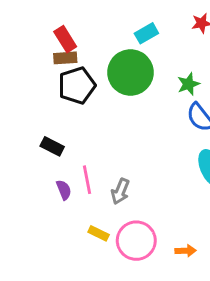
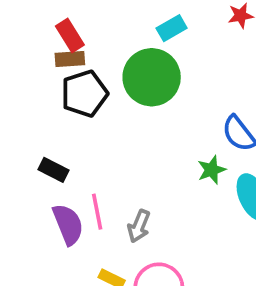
green star: (188, 84) -> (212, 170), moved
purple semicircle: (64, 190) -> (68, 224), size x1.6

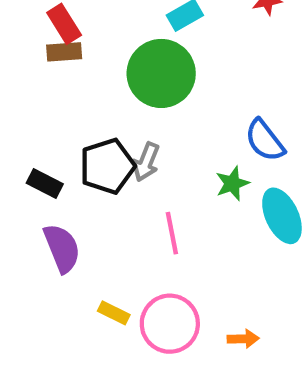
black pentagon: (84, 94) -> (107, 166), moved
pink line: (97, 212) -> (172, 233), moved
gray arrow: (139, 226) -> (146, 162), moved

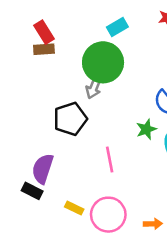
gray arrow: (146, 162) -> (94, 87), moved
black rectangle: (45, 183) -> (32, 191), moved
purple semicircle: (62, 248) -> (43, 169), turned -140

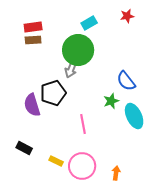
red rectangle: (44, 32) -> (33, 27), turned -66
purple semicircle: (43, 169) -> (32, 105), moved, turned -35
orange arrow: (153, 224) -> (116, 173), turned -80

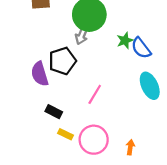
green star: (111, 101) -> (125, 40), moved
pink line: (83, 124) -> (95, 94), turned 42
black rectangle: (24, 148) -> (54, 112), moved

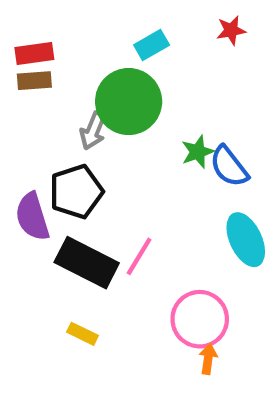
gray arrow: (82, 35) -> (93, 131), moved
black rectangle: (54, 112) -> (87, 263), moved, size x1.8
pink circle: (94, 140) -> (200, 319), moved

